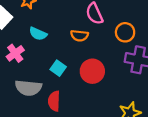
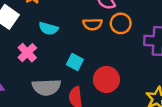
orange circle: (125, 32) -> (121, 23), moved
red circle: (92, 71) -> (106, 79), moved

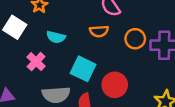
orange circle: (121, 23) -> (135, 39), moved
cyan square: (75, 62) -> (83, 69), size x1.5

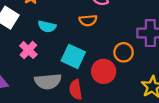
orange circle: (135, 39) -> (124, 52), moved

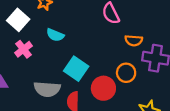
orange semicircle: (88, 20) -> (134, 40), moved
pink cross: (28, 50) -> (24, 49), moved

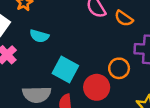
orange semicircle: (134, 40) -> (124, 18), moved, turned 36

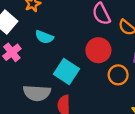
red circle: (97, 87) -> (98, 50), moved

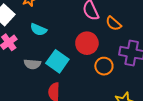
gray semicircle: (37, 93) -> (32, 64), moved, size x0.7

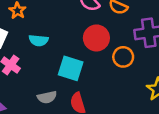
gray semicircle: (32, 64) -> (47, 97), moved

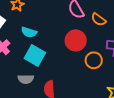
cyan square: (71, 68) -> (35, 56), moved

